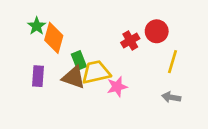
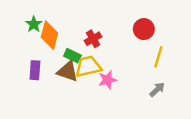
red cross: (130, 41) -> (93, 39), moved
green rectangle: (79, 60) -> (72, 56), turned -42
gray arrow: (171, 97) -> (157, 90), turned 126

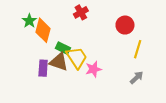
red cross: (93, 39) -> (81, 12), moved
yellow trapezoid: (88, 67) -> (77, 58), turned 70
purple rectangle: (35, 70) -> (43, 68), moved

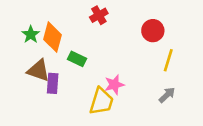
green star: (29, 21) -> (31, 34), moved
yellow trapezoid: (77, 58) -> (101, 101), moved, turned 50
brown triangle: (59, 62) -> (38, 70), moved

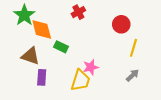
green star: (31, 34) -> (24, 15), moved, size x1.5
orange diamond: (53, 37) -> (42, 29), turned -30
purple rectangle: (53, 83) -> (42, 77), moved

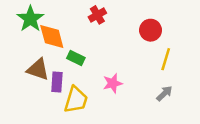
purple rectangle: (42, 77) -> (57, 82), moved
yellow trapezoid: (80, 80) -> (76, 100), moved

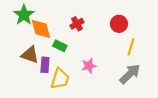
red cross: (97, 15) -> (77, 24), moved
gray arrow: (164, 93) -> (130, 74), size x1.6

